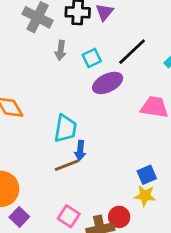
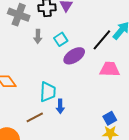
black line: (132, 52) -> (102, 40), moved
brown line: (67, 165) -> (35, 117), moved

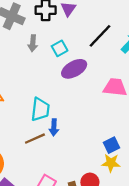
black line: (102, 40) -> (100, 36), moved
brown line: (35, 117) -> (35, 139), moved

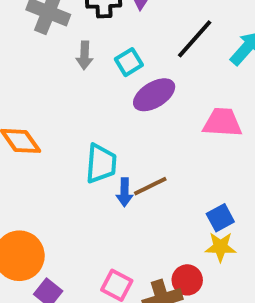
brown line: (35, 139) -> (150, 186), moved

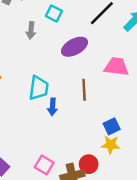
gray arrow: (84, 55) -> (31, 30), moved
cyan square: (129, 62) -> (54, 13), moved, turned -35
brown line: (150, 186) -> (84, 90), moved, turned -70

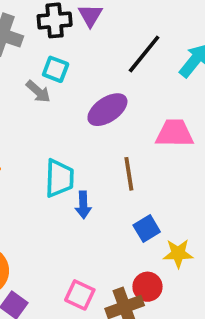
cyan square: (54, 13) -> (56, 69), moved
gray arrow: (31, 30) -> (38, 92), turned -49
blue square: (112, 126) -> (147, 229), moved

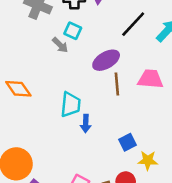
brown line: (129, 174) -> (117, 84), moved

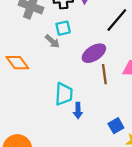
cyan square: (73, 31) -> (63, 28), turned -35
orange diamond: (18, 89) -> (17, 63), moved

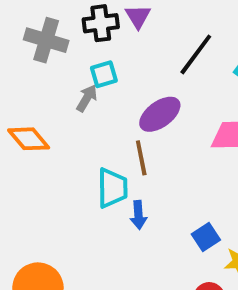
gray arrow: (52, 41) -> (87, 98), turned -98
brown line: (104, 74) -> (141, 158), moved

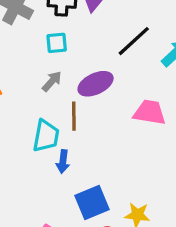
gray arrow: (87, 98) -> (52, 81), moved
blue square: (206, 237) -> (92, 202), moved, size x1.5

